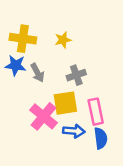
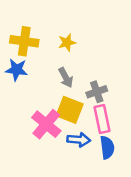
gray arrow: (37, 73) -> (66, 77), moved
gray cross: (76, 75) -> (97, 92), moved
yellow square: (65, 103) -> (70, 110), turned 30

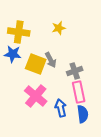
yellow star: (67, 43) -> (59, 28), moved
yellow square: (70, 110) -> (36, 64), moved
blue arrow: (79, 140) -> (61, 108), turned -108

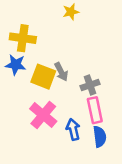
yellow star: (59, 28) -> (71, 12), moved

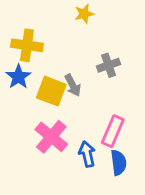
blue star: (16, 65) -> (18, 77), turned 30
gray cross: (90, 85) -> (109, 65), moved
pink rectangle: (95, 110) -> (113, 131), turned 35

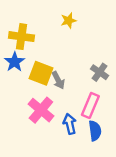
yellow star: (84, 14) -> (69, 21), moved
gray cross: (109, 65) -> (100, 72), moved, turned -36
gray arrow: (73, 85) -> (58, 80), moved

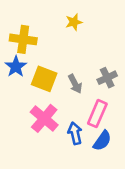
gray cross: (100, 72) -> (107, 78), turned 30
gray arrow: (58, 80) -> (75, 84), moved
blue semicircle: (95, 131) -> (102, 141), turned 42

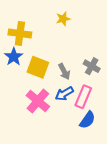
gray cross: (107, 78) -> (92, 66), turned -35
blue arrow: (75, 133) -> (64, 94), moved, turned -108

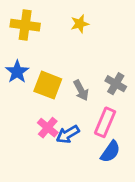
yellow cross: (20, 34) -> (25, 25), moved
blue arrow: (64, 94) -> (68, 134), moved
pink cross: (38, 101) -> (48, 128), size x0.7

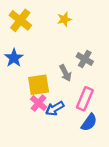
yellow cross: (25, 25) -> (20, 20), turned 30
gray cross: (116, 84) -> (85, 59), moved
yellow square: (48, 85) -> (39, 85), moved, turned -30

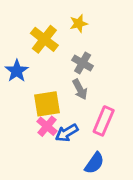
yellow cross: (20, 20) -> (44, 39), moved
gray cross: (85, 59) -> (83, 63), moved
blue semicircle: (89, 122) -> (94, 163), moved

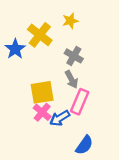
blue star: (17, 71) -> (15, 49), moved
pink rectangle: (104, 121) -> (80, 102), moved

